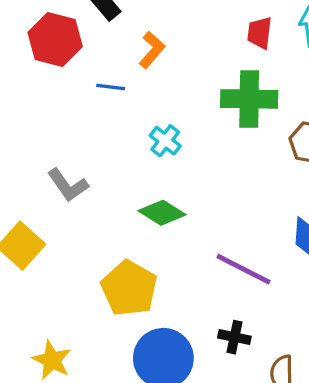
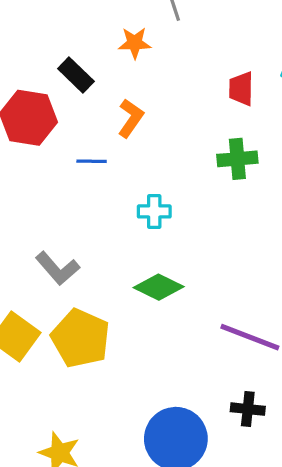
green cross: (249, 99) -> (237, 159), size x0.7
cyan cross: (165, 141) -> (154, 211), turned -32
yellow pentagon: (129, 288) -> (81, 338), moved

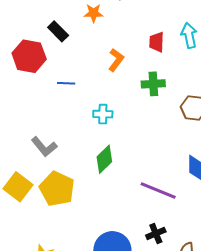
orange L-shape: (131, 118) -> (116, 60), moved
green diamond: (159, 287) -> (104, 159), turned -72
black cross: (248, 409) -> (156, 233), turned -30

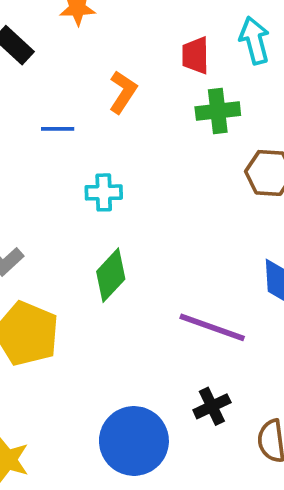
blue line: (66, 83) -> (58, 129), moved
green cross: (153, 84) -> (218, 111), moved

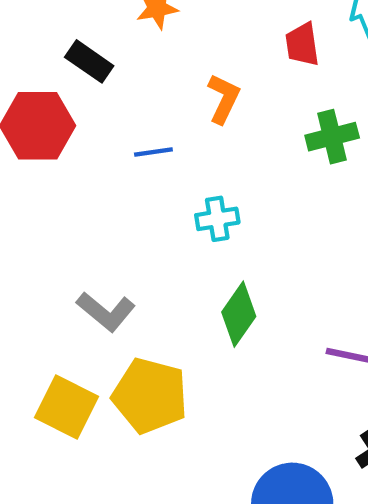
green cross: (218, 111) -> (332, 137), moved

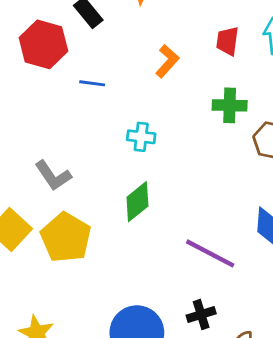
blue line: (153, 152) -> (92, 83), moved

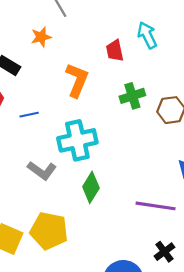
orange L-shape: (167, 61) -> (77, 80), size x1.4
cyan cross: (141, 137) -> (77, 140), size x1.8
gray L-shape: (53, 176) -> (42, 171), moved

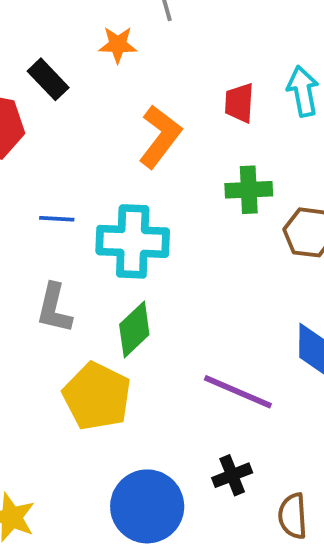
blue line: (29, 115) -> (57, 219), moved
gray L-shape: (42, 171) -> (54, 308), moved, turned 52
yellow pentagon: (49, 231) -> (97, 396), moved

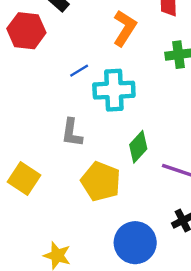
blue line: (57, 219) -> (79, 71), moved, turned -30
green diamond: (134, 329) -> (138, 147), moved

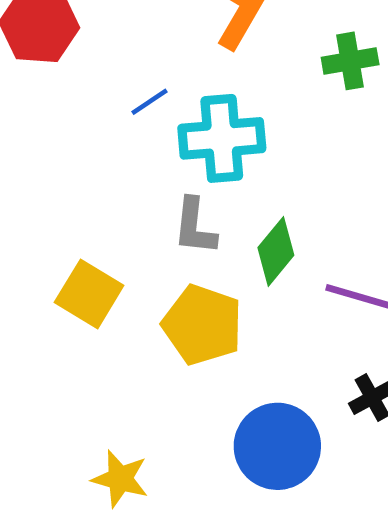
gray L-shape: (72, 133) -> (195, 226), moved
yellow square: (24, 178) -> (89, 294), moved

